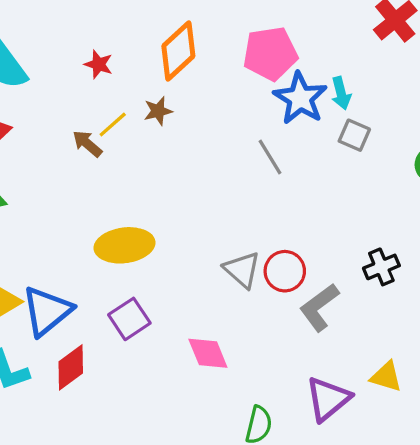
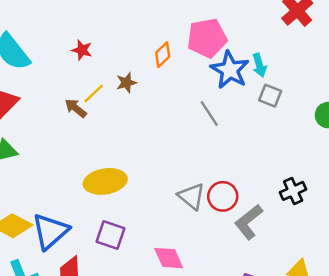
orange diamond: (178, 51) -> (163, 55), moved, size x0.6
purple square: (129, 319) -> (111, 235), turned -36

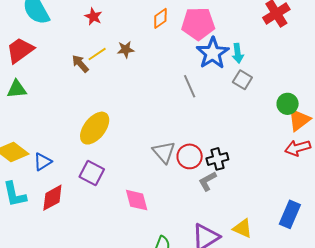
orange diamond: (163, 55) -> (160, 18), moved
yellow ellipse: (105, 181) -> (95, 128), turned -52
black cross: (293, 191) -> (217, 159), moved
gray L-shape: (249, 222) -> (207, 181), size x0.7
blue triangle: (50, 231) -> (43, 162), size x0.6

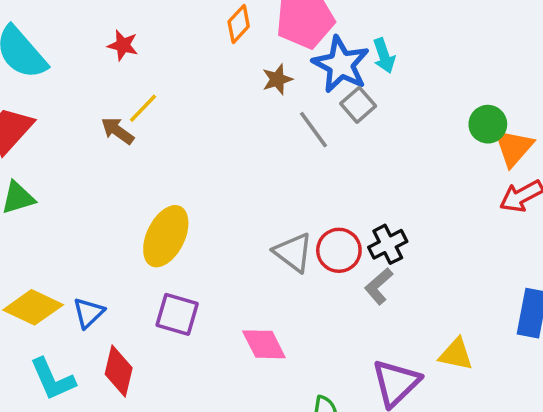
brown star: (126, 49) -> (277, 79), moved
gray square: (242, 80) -> (358, 105), moved, turned 30
red diamond: (52, 198) -> (119, 371), turned -36

